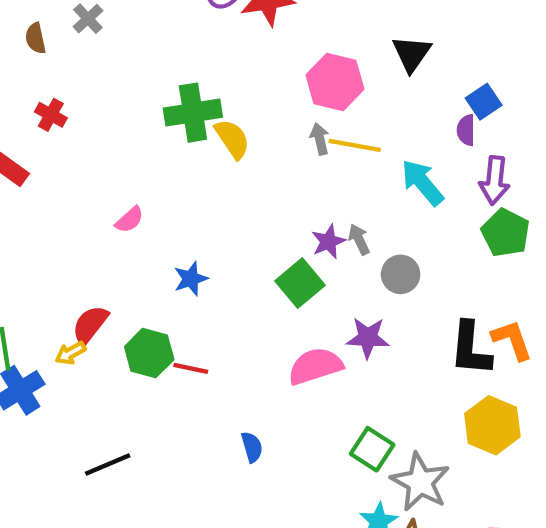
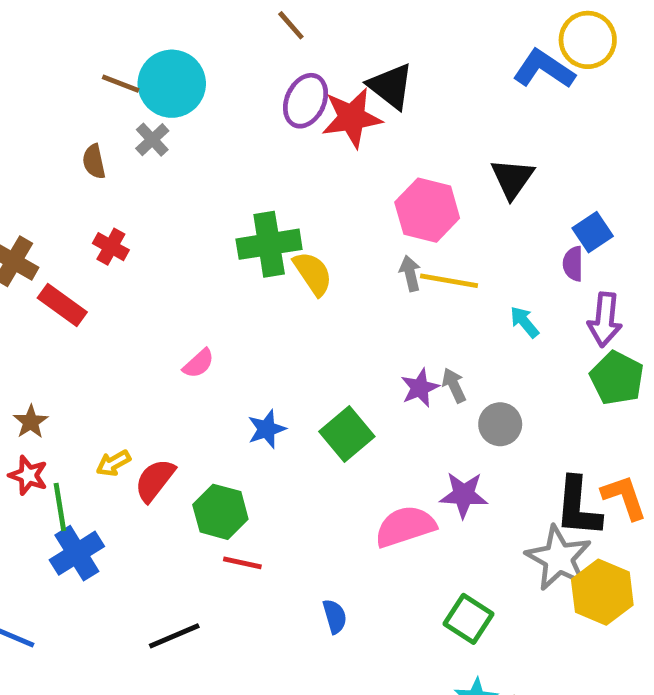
cyan arrow: (422, 183) -> (524, 322), size x0.6
green square: (300, 283) -> (347, 434), moved
yellow arrow: (70, 353) -> (113, 463), moved
red line: (191, 368) -> (242, 563), moved
gray star: (420, 482) -> (559, 558), moved

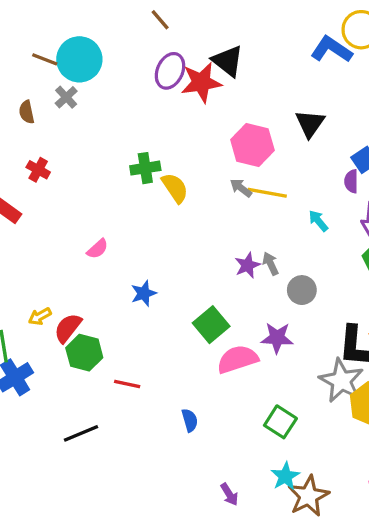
green cross: (269, 244) -> (145, 168), size x0.7
gray arrow: (410, 273) -> (241, 188), turned -40
green square: (347, 434) -> (211, 325), moved
green hexagon: (220, 512) -> (84, 353), moved

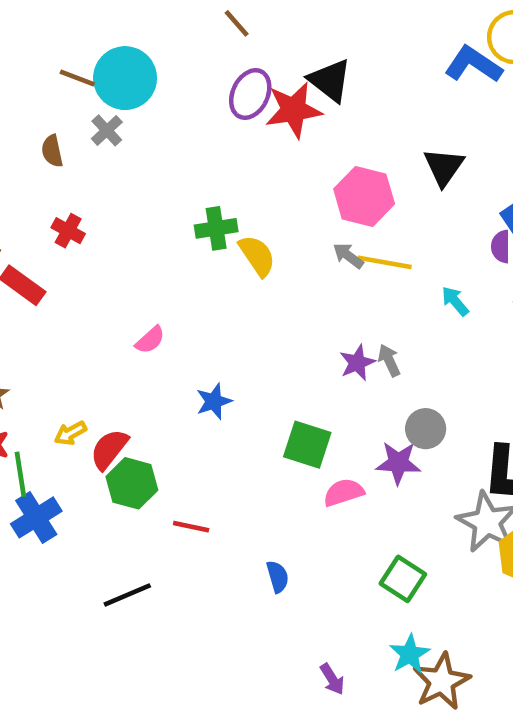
gray circle: (302, 290) -> (426, 429), moved
green square: (211, 325) -> (307, 445), turned -32
pink semicircle: (238, 359) -> (344, 492), size x0.7

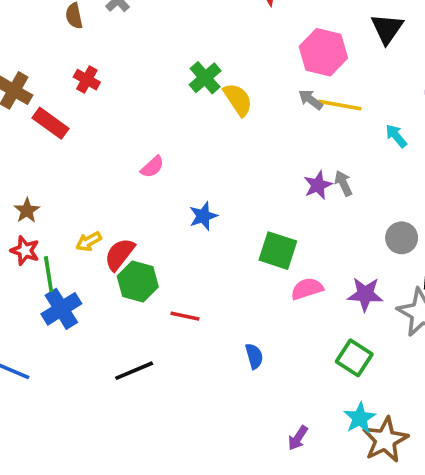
green cross: (216, 228) -> (205, 78), turned -32
gray circle: (426, 429) -> (402, 238), moved
purple star: (398, 463) -> (365, 294), moved
purple arrow: (332, 679) -> (298, 438), turned 65

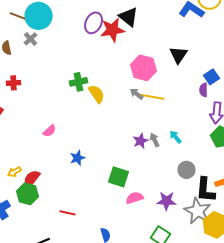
green cross: (205, 78) -> (78, 82), turned 30
red cross: (87, 80) -> (14, 83), turned -32
cyan arrow: (396, 136) -> (176, 137), moved
green hexagon: (138, 281) -> (28, 194), moved

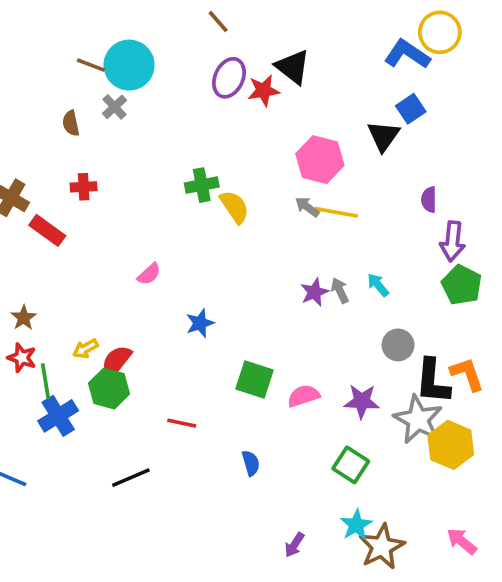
red star: (112, 30) -> (264, 91), size x0.7
blue square: (212, 77) -> (411, 109), moved
green square: (118, 177) -> (254, 379), moved

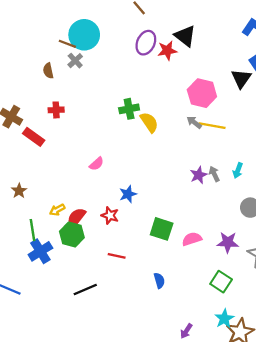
brown line: (91, 65) -> (67, 44), moved
cyan arrow: (378, 285) -> (238, 171), turned -120
red star: (22, 358) -> (110, 215), moved

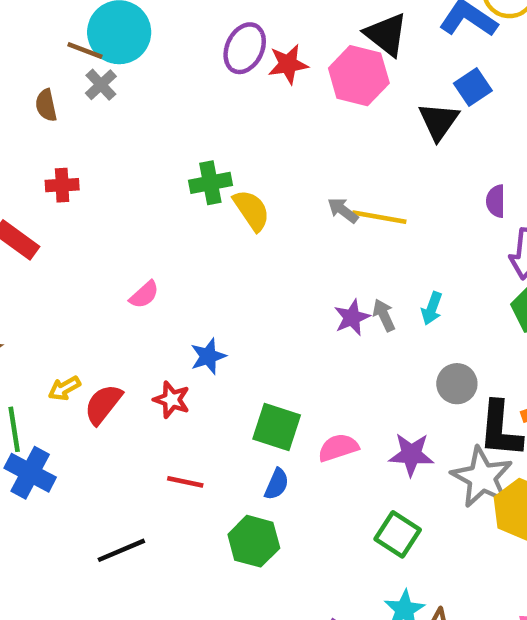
black triangle: (185, 36) -> (386, 35), moved
pink hexagon: (202, 93) -> (359, 76), moved
green hexagon: (72, 234) -> (254, 541), moved
blue cross: (40, 251) -> (30, 473), turned -30
blue semicircle: (159, 280) -> (277, 484), moved, turned 40

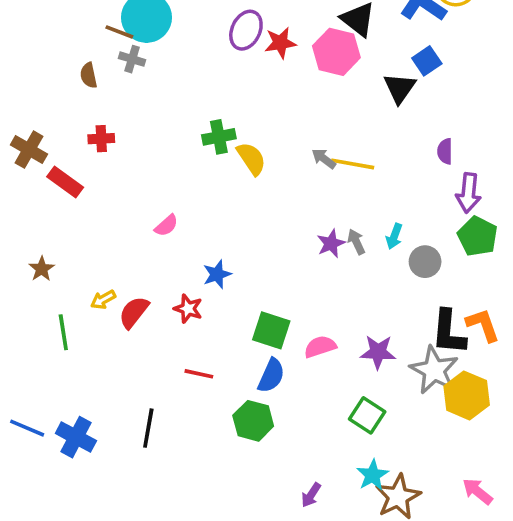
gray cross: (101, 85) -> (132, 59), turned -30
gray circle: (457, 384) -> (425, 262), moved
blue cross: (30, 473) -> (76, 437), moved
blue semicircle: (277, 484) -> (271, 376), size x1.4
black line: (121, 550) -> (148, 428), turned -57

